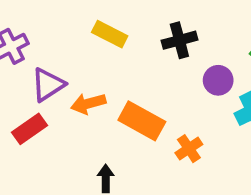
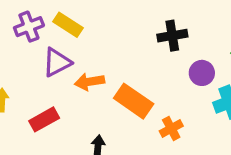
yellow rectangle: (110, 34) -> (68, 25), moved
red rectangle: (29, 129) -> (44, 119), moved

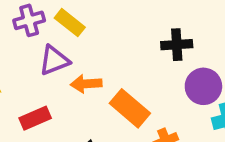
purple circle: (202, 73) -> (203, 86), size x1.4

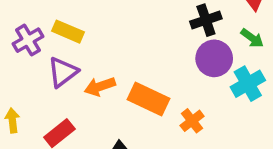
black cross: (177, 45) -> (206, 20), moved

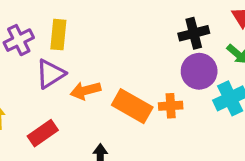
yellow rectangle: (68, 32) -> (58, 35), turned 68
orange cross: (192, 121) -> (171, 106), moved, turned 30

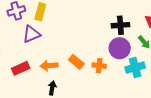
orange arrow: (86, 91) -> (49, 66), moved
orange rectangle: (132, 106) -> (76, 62), size x0.7

